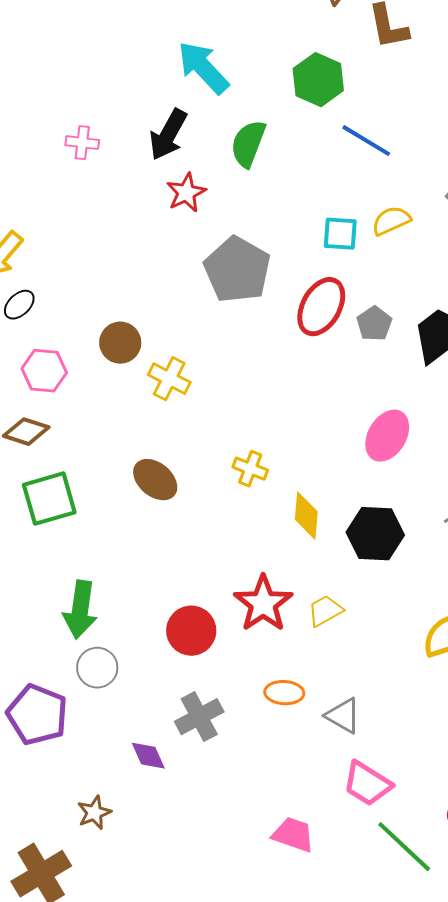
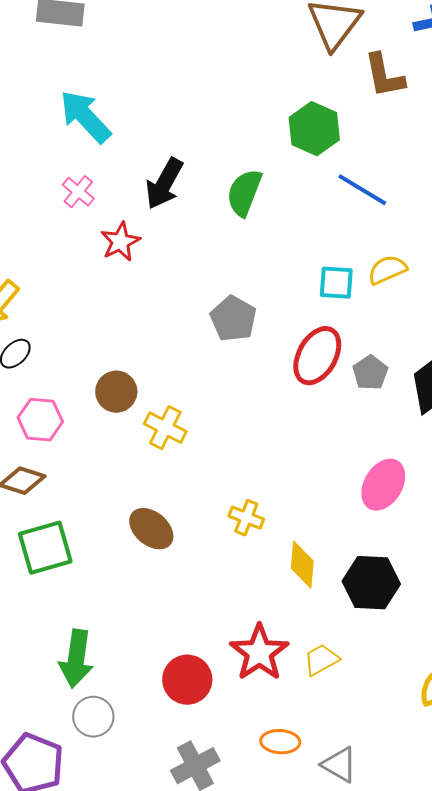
cyan arrow: (203, 68) -> (85, 117), moved
pink cross: (82, 143) -> (78, 192), turned 32
red star: (186, 193) -> (120, 242), moved
gray pentagon: (237, 270) -> (233, 319), size x0.7

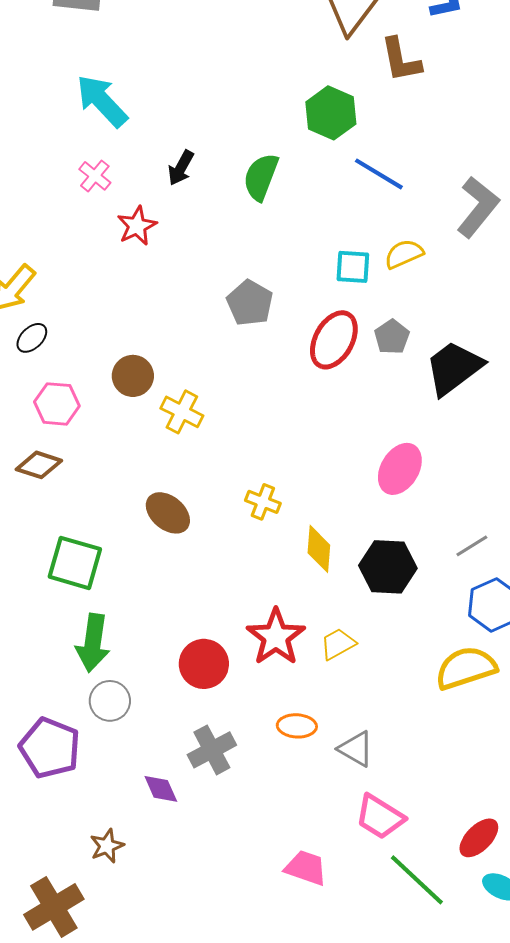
black arrow: (164, 184) -> (181, 168), size x0.7
gray pentagon: (370, 373) -> (392, 337), moved
green square: (45, 548) -> (75, 563), moved, turned 32

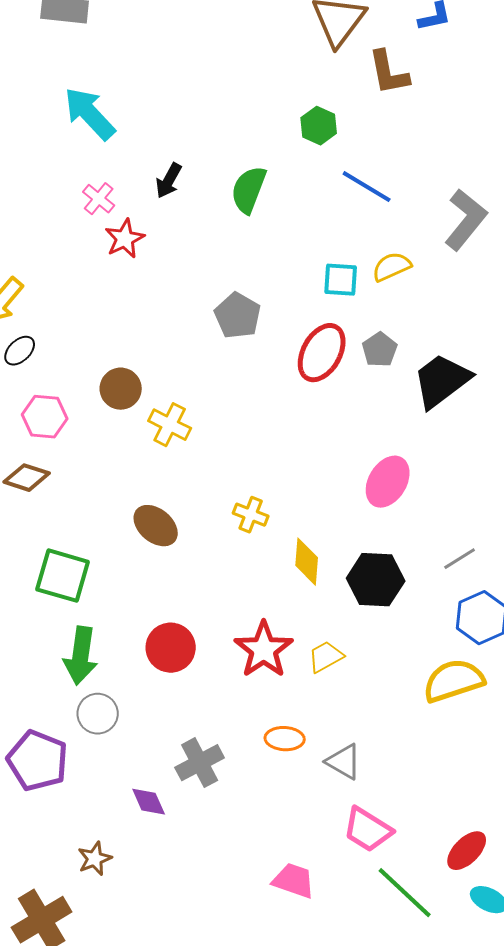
green hexagon: (331, 113) -> (319, 126), size x0.7
pink cross: (95, 176) -> (99, 199), moved
red circle: (204, 664) -> (171, 648), moved

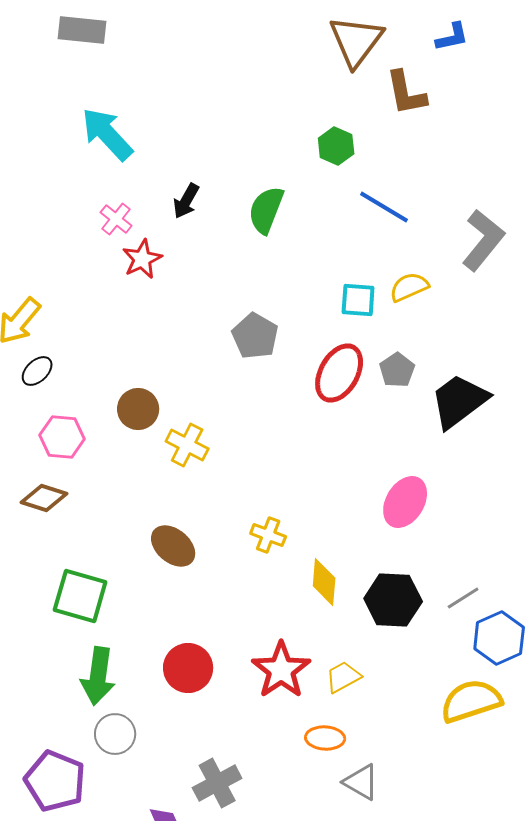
gray line: (460, 559) -> (463, 598), moved
orange ellipse: (285, 739) -> (325, 738), moved

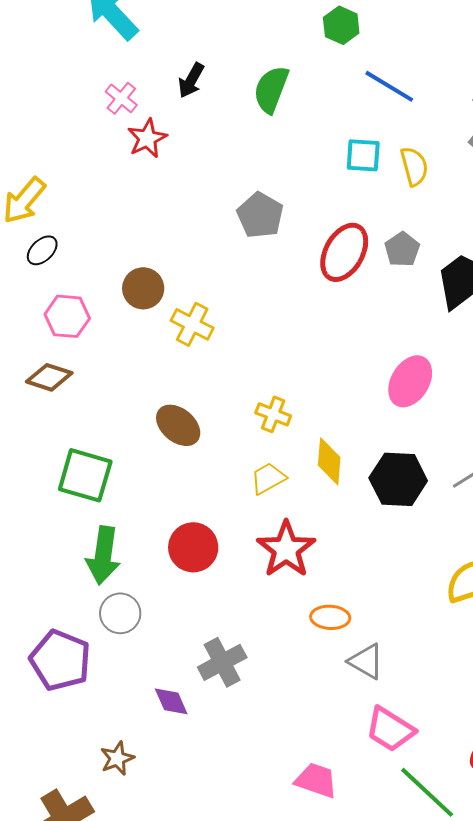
yellow semicircle: (409, 287) -> (414, 166), turned 99
cyan square: (358, 300) -> (363, 155), moved
yellow trapezoid: (343, 677) -> (268, 478), moved

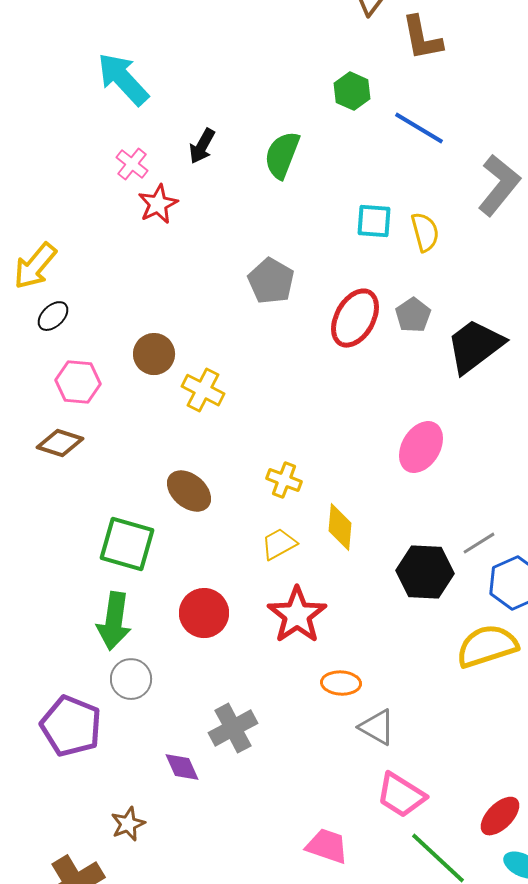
blue line: (389, 86) -> (419, 128), moved
green square: (85, 475) -> (127, 544), moved
black hexagon: (398, 479) -> (425, 572), moved

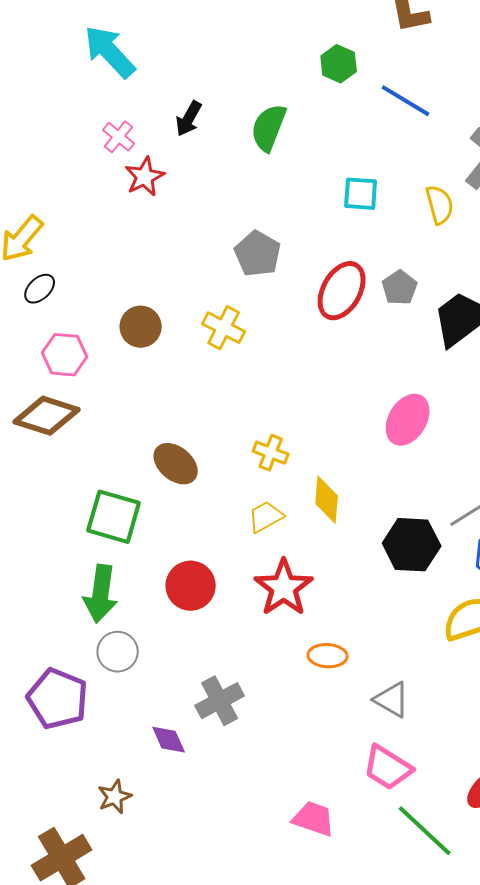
yellow semicircle: (425, 232) -> (440, 205), moved
yellow cross: (203, 390) -> (224, 328), moved
brown diamond: (60, 443) -> (47, 416), size x1.4
gray triangle: (377, 727) -> (392, 700), moved

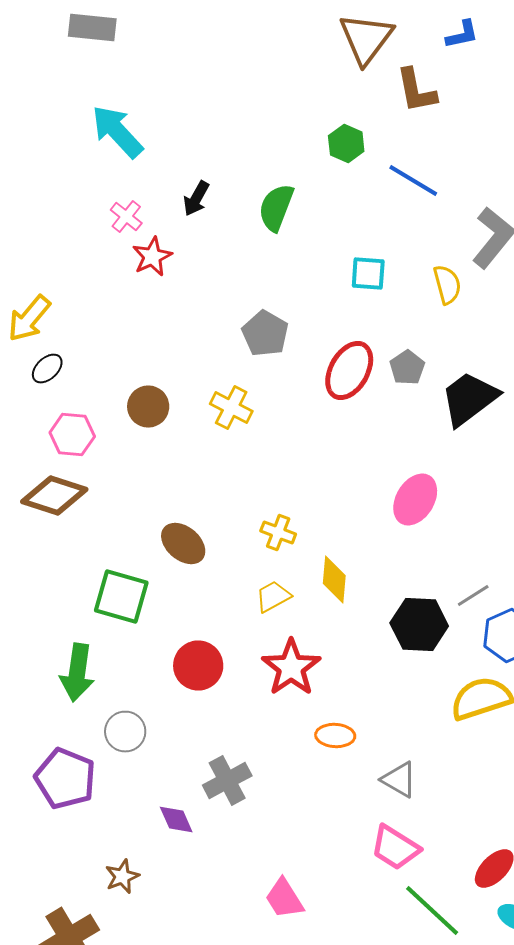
green arrow: (101, 594) -> (77, 672), moved
pink trapezoid: (314, 819) -> (284, 898), moved, turned -141

